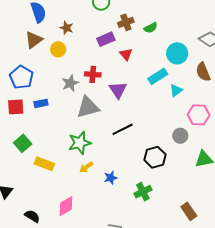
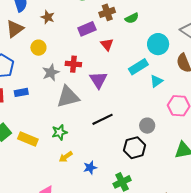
yellow circle: (58, 49) -> (38, 48), moved
gray circle: (180, 136) -> (147, 126), moved
green star: (80, 143) -> (59, 132), size x0.7
yellow rectangle: (44, 164) -> (28, 139), moved

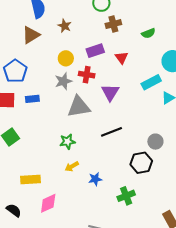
brown cross: (107, 12) -> (113, 24), moved
purple rectangle: (87, 29) -> (95, 51), moved
yellow circle: (38, 48) -> (66, 58), moved
yellow rectangle: (28, 139) -> (30, 179), moved, turned -30

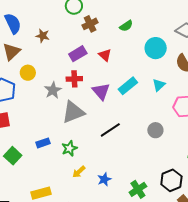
yellow circle: (66, 58) -> (28, 73), moved
cyan rectangle: (151, 82) -> (128, 86), moved
blue rectangle: (32, 99) -> (43, 143), moved
black hexagon: (141, 163) -> (171, 180), moved

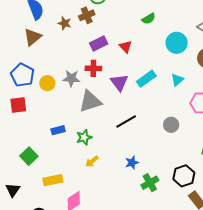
brown cross: (90, 24) -> (87, 15), moved
yellow circle: (28, 73) -> (47, 83), moved
gray star: (53, 90) -> (71, 78), turned 30
green square: (13, 156) -> (29, 156), moved
blue star: (104, 179) -> (132, 163), moved

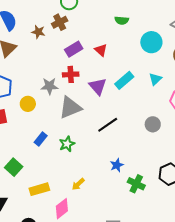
green semicircle: (149, 19) -> (122, 20), turned 40
yellow circle: (47, 83) -> (28, 104), moved
blue rectangle: (58, 130) -> (41, 139), turned -32
yellow arrow: (92, 161) -> (78, 184), moved
green cross: (150, 183) -> (136, 184), turned -30

